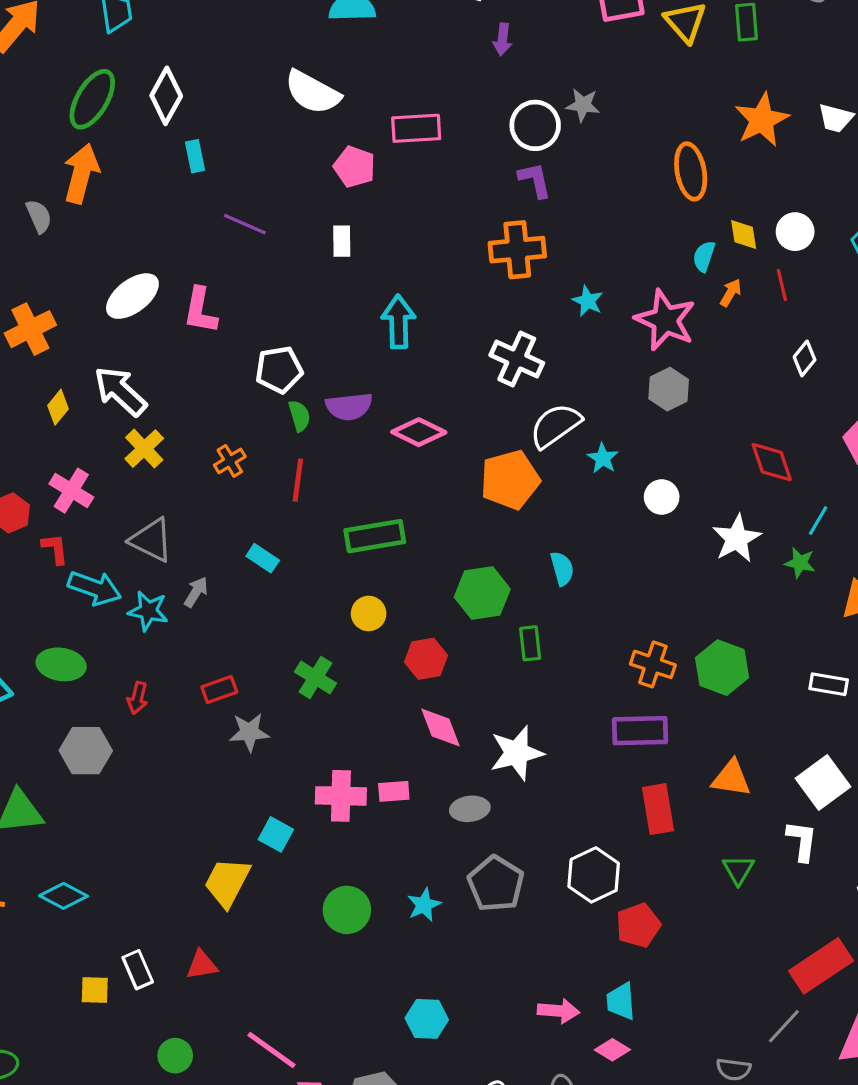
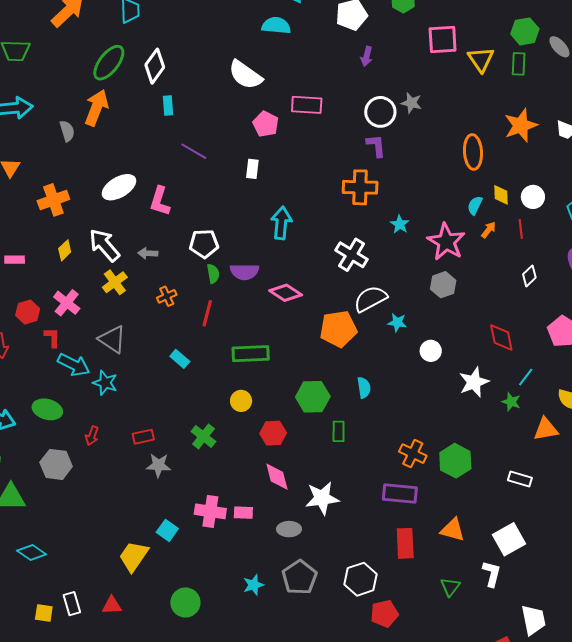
cyan star: (603, 458) -> (397, 323), turned -30
gray arrow: (196, 592) -> (148, 253), moved, turned -126
green circle: (347, 910) -> (185, 603), moved

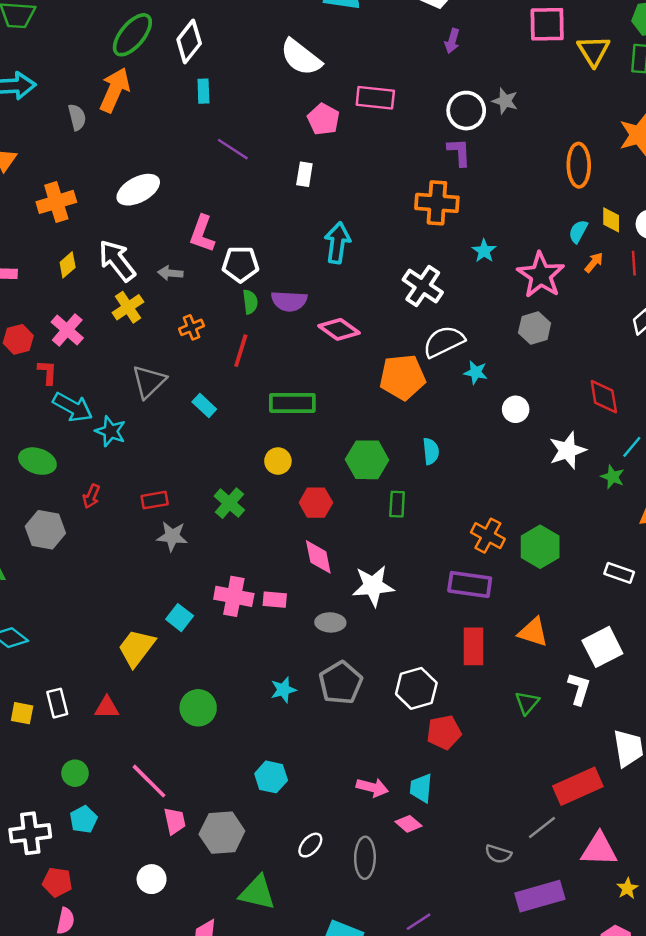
pink L-shape: (160, 201) -> (202, 234), moved
gray triangle: (112, 339) -> (149, 382), moved, turned 40

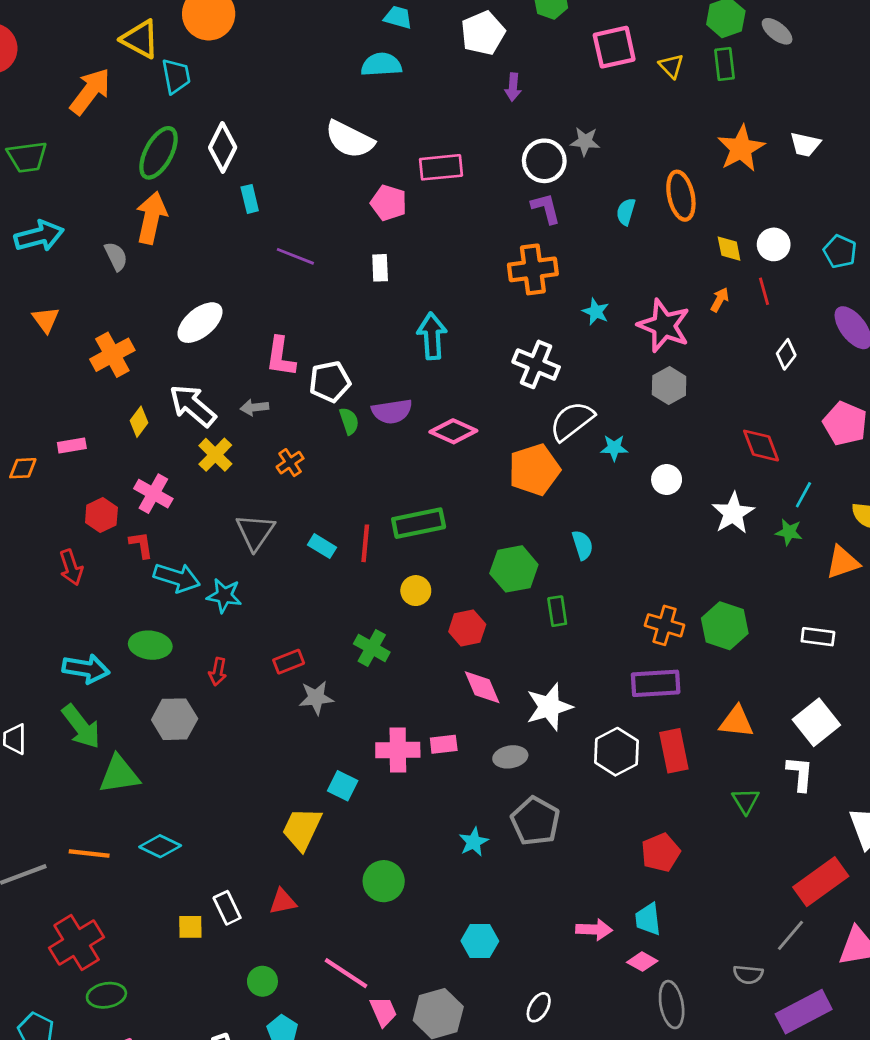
yellow triangle: (594, 51) -> (671, 66), size x0.7
cyan semicircle: (578, 231) -> (626, 212), moved
red line: (241, 351) -> (365, 543), moved
white hexagon: (416, 688) -> (616, 752), moved
gray ellipse: (365, 858) -> (672, 1005), moved

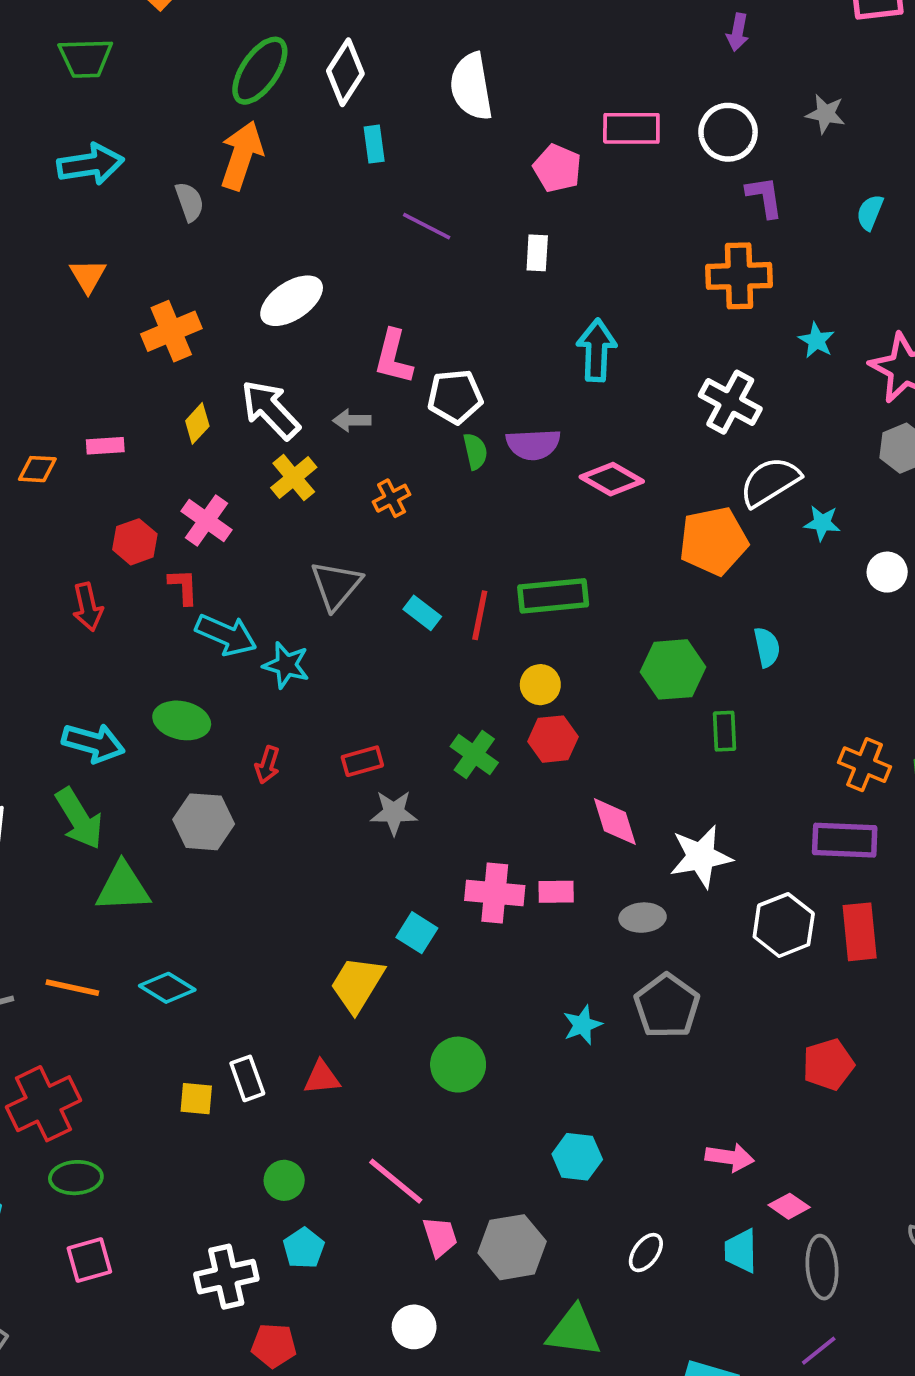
white semicircle: (350, 139) -> (471, 87), moved, turned 48
white circle: (544, 161) -> (728, 132), moved
red hexagon: (467, 628) -> (553, 739), moved
cyan trapezoid: (648, 919) -> (741, 1251), moved

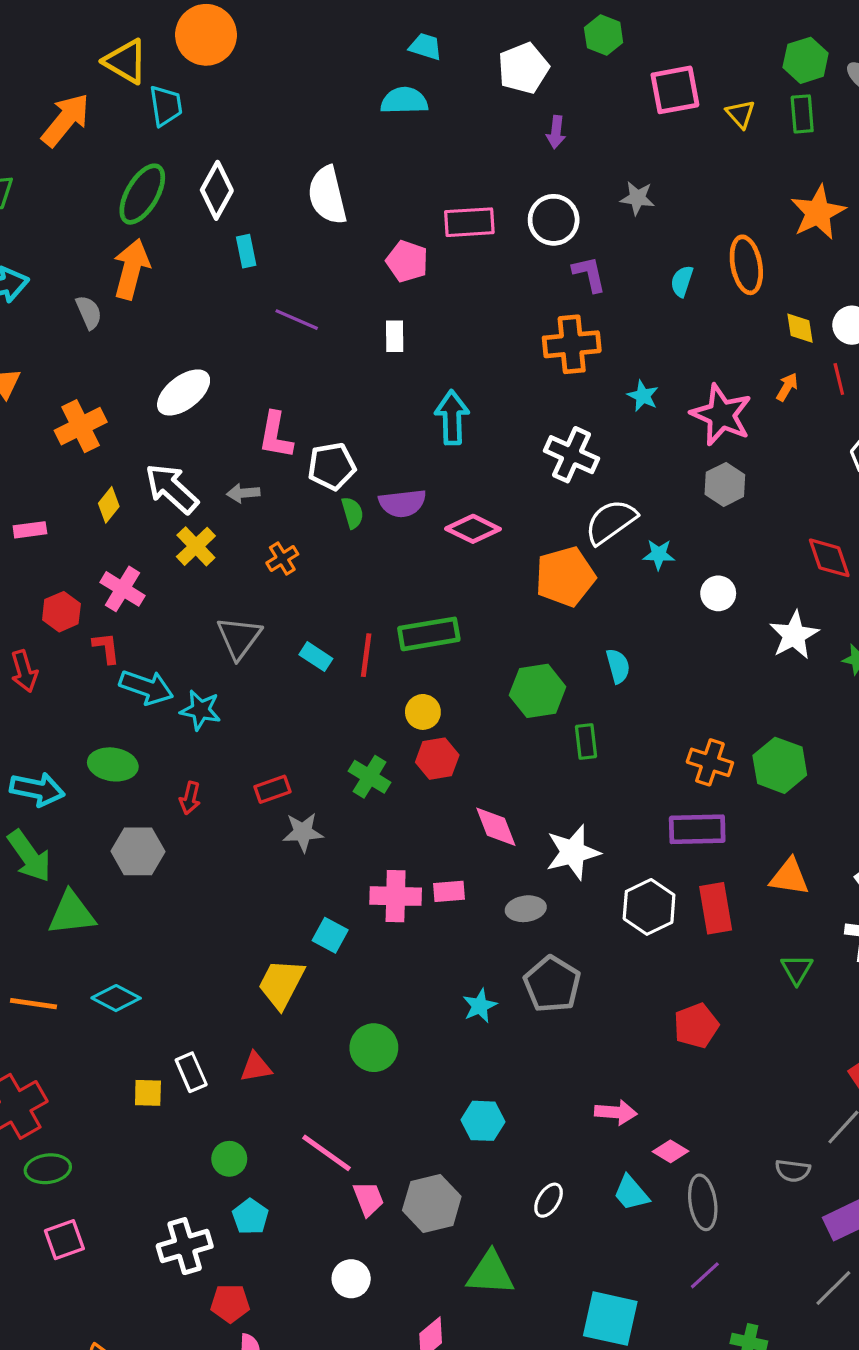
cyan trapezoid: (741, 1251) -> (631, 1193), turned -36

